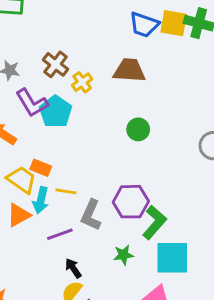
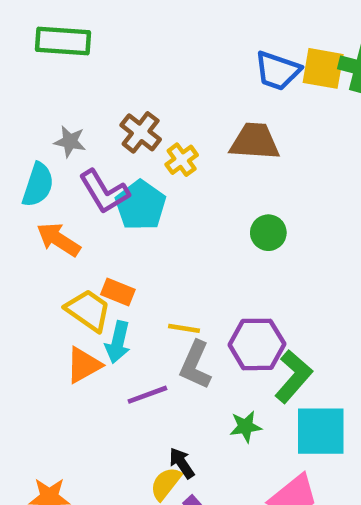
yellow line: (66, 191) -> (184, 328), moved
black arrow: (73, 268) -> (182, 463), moved

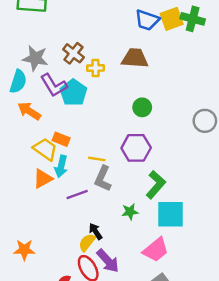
yellow square: (323, 68) -> (172, 19), turned -30
gray star: (70, 141) -> (35, 58), size x1.5
yellow cross: (182, 160) -> (96, 68), turned 35
purple hexagon: (257, 344) -> (136, 148), moved

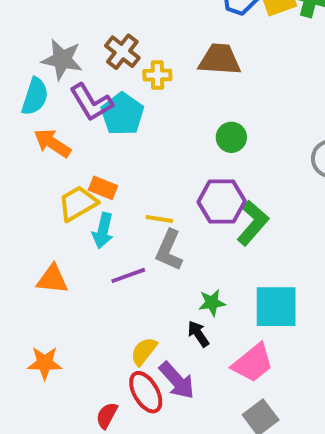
yellow trapezoid: (45, 149) -> (78, 203), turned -65
orange triangle: (43, 179) -> (52, 279), moved, turned 35
green L-shape: (156, 185) -> (253, 223), moved
black arrow: (96, 231) -> (198, 334), moved

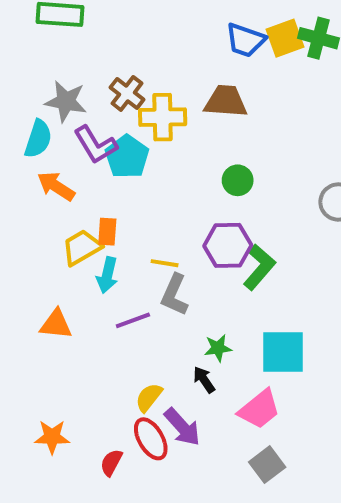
yellow cross: (157, 75) -> (163, 117), size x1.6
orange rectangle: (103, 188) -> (107, 232), turned 72
orange star: (45, 363) -> (52, 437), moved

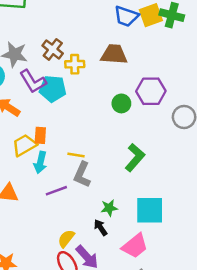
yellow cross: (163, 117) -> (75, 64), size x0.7
cyan pentagon: (127, 157) -> (53, 89), turned -30
purple hexagon: (228, 245) -> (151, 91), moved

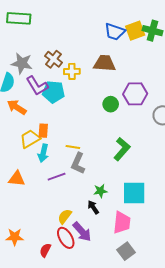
pink trapezoid: (135, 246) -> (122, 223), turned -45

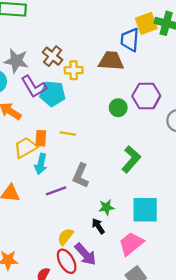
blue trapezoid: (115, 32) -> (130, 40), moved, turned 75
yellow line: (73, 147) -> (68, 133), moved
pink trapezoid: (122, 223) -> (131, 244), turned -135

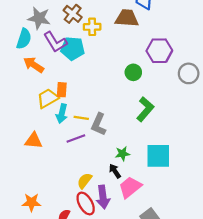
green circle: (118, 108) -> (133, 72), moved
yellow line: (68, 133) -> (81, 118), moved
pink trapezoid: (131, 244) -> (130, 187), moved
purple arrow: (85, 254) -> (103, 197), turned 35

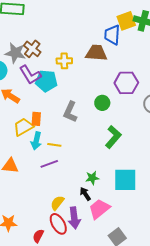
brown cross: (73, 14) -> (32, 49), moved
gray L-shape: (99, 124) -> (70, 112), moved

